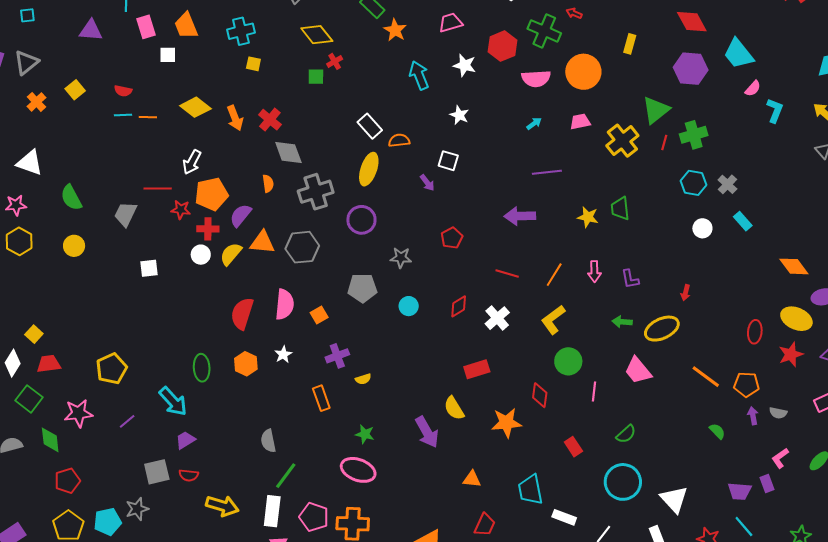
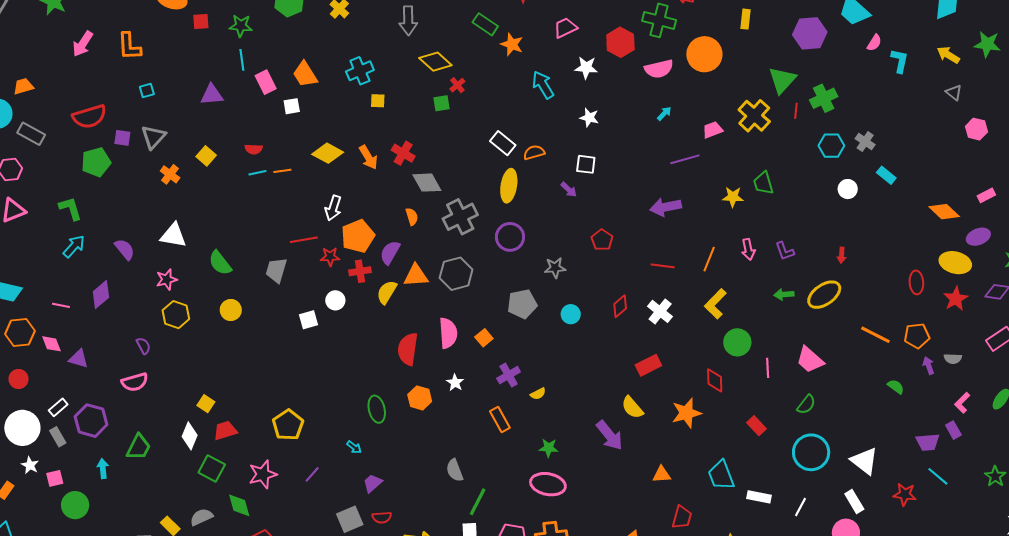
pink trapezoid: (580, 122) -> (713, 130), moved
white circle: (201, 255) -> (335, 300), moved
pink trapezoid: (638, 371) -> (810, 360), moved
cyan arrow: (173, 401) -> (354, 447), size x0.5

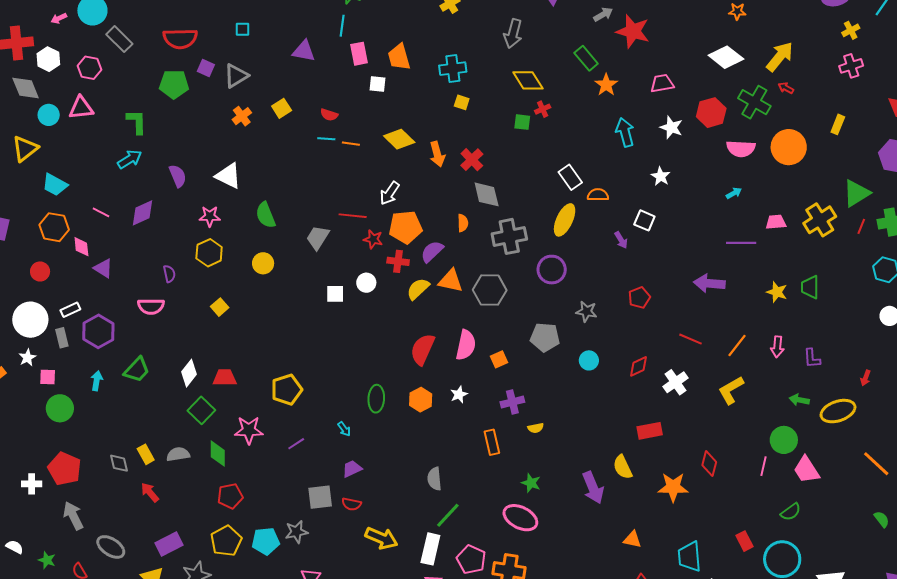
green circle: (737, 342) -> (784, 440), moved
yellow square: (206, 404) -> (220, 307), moved
red rectangle: (756, 426) -> (745, 541), moved

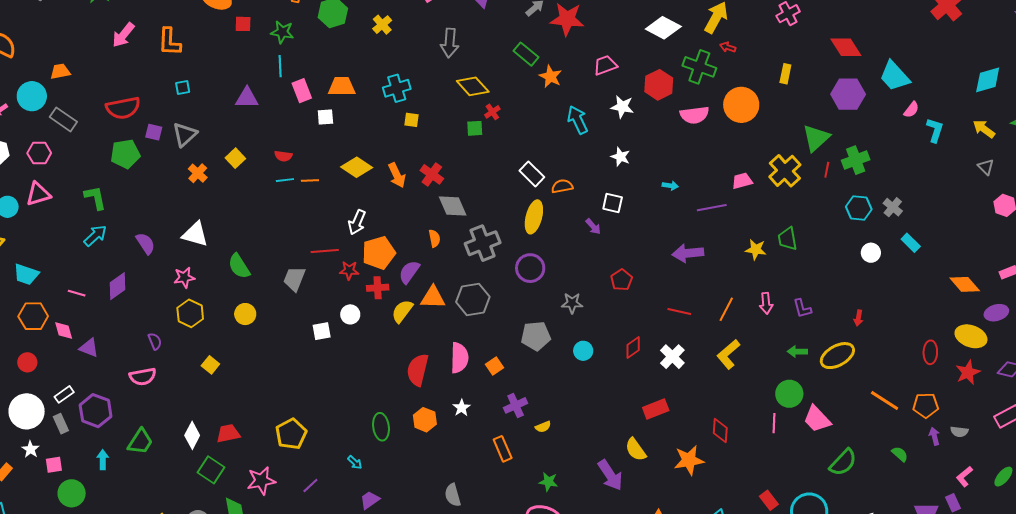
orange trapezoid: (399, 57) -> (342, 87), turned 116
cyan arrow: (734, 193) -> (670, 186), moved, turned 49
green semicircle: (791, 512) -> (843, 462), moved, size x1.4

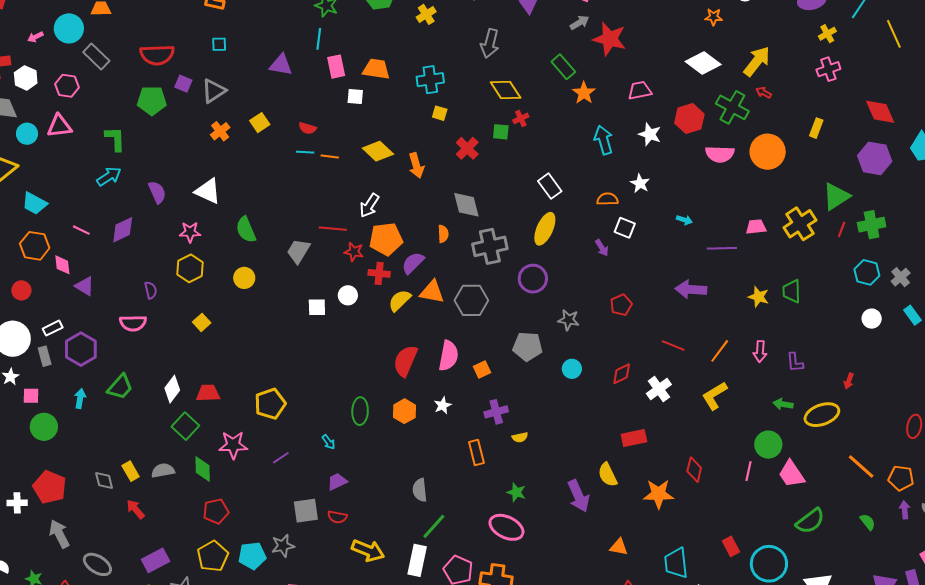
red cross: (432, 174) -> (467, 148), moved
orange semicircle: (562, 186) -> (608, 199), moved

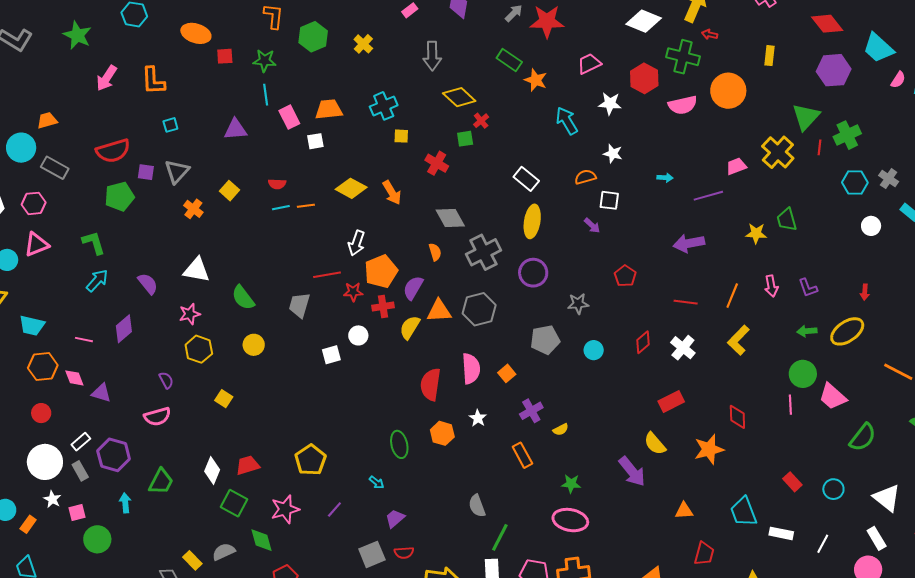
cyan circle: (769, 564) -> (833, 489), size x0.6

